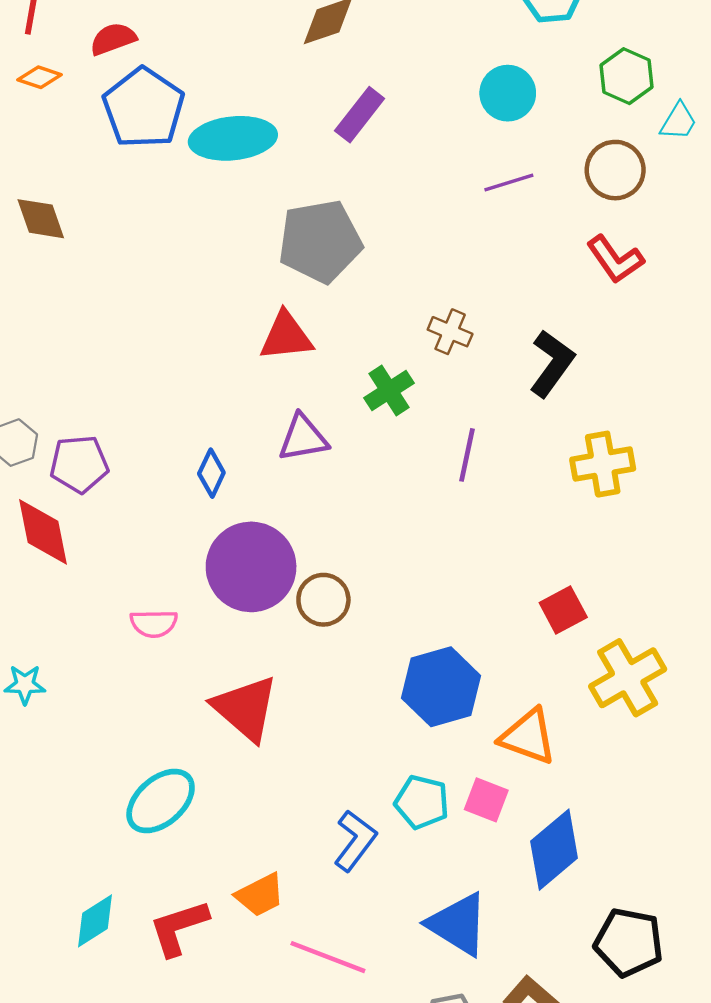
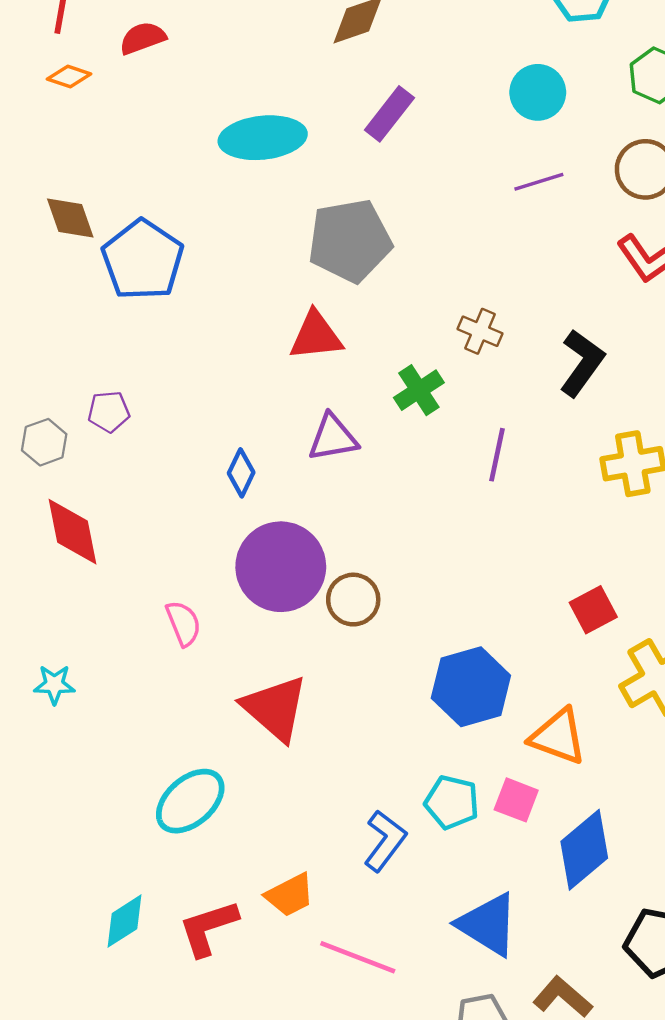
blue pentagon: (144, 108) -> (143, 260), moved
purple pentagon: (79, 464) -> (109, 412), moved, size x0.7
pink semicircle: (154, 623) -> (183, 623), turned -111

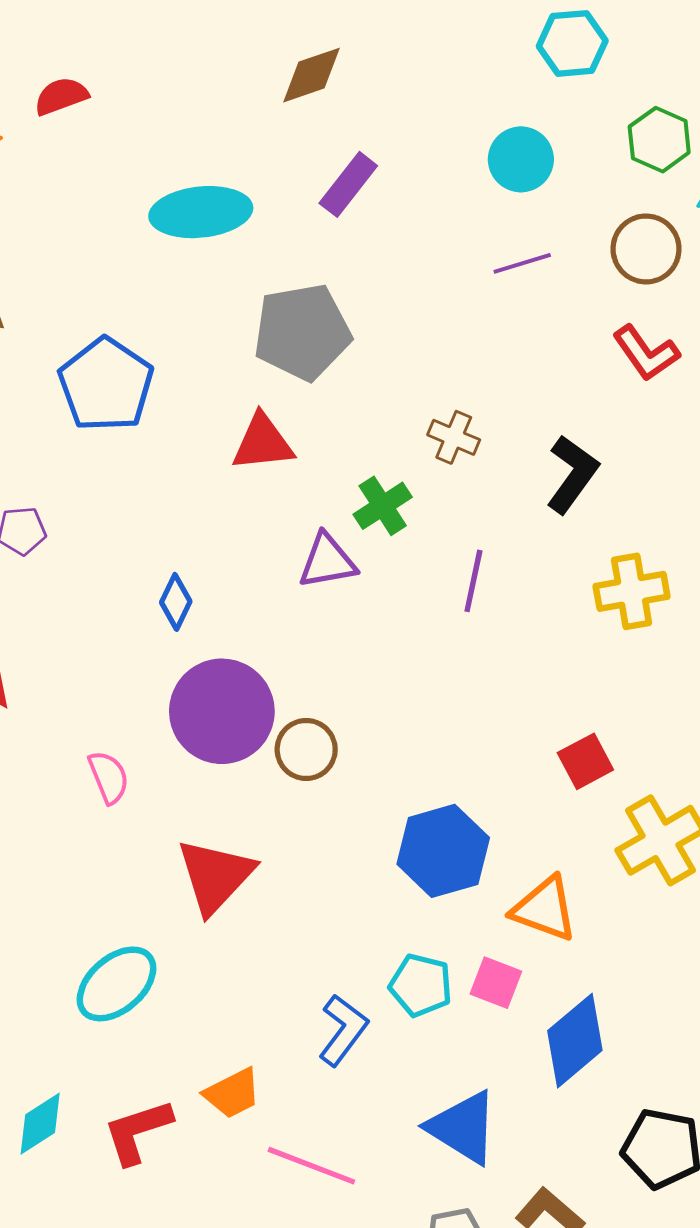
blue pentagon: (143, 260) -> (106, 385), moved
purple triangle: (333, 438) -> (327, 561), moved
red triangle: (275, 708) -> (215, 876), turned 32

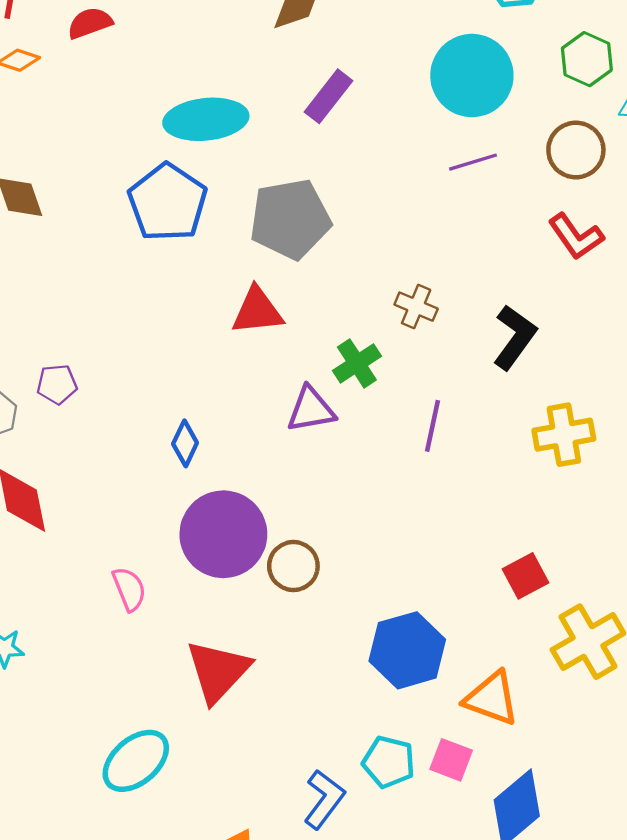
cyan circle: (521, 159) -> (472, 76), size x1.5
blue pentagon: (106, 385) -> (168, 203), moved

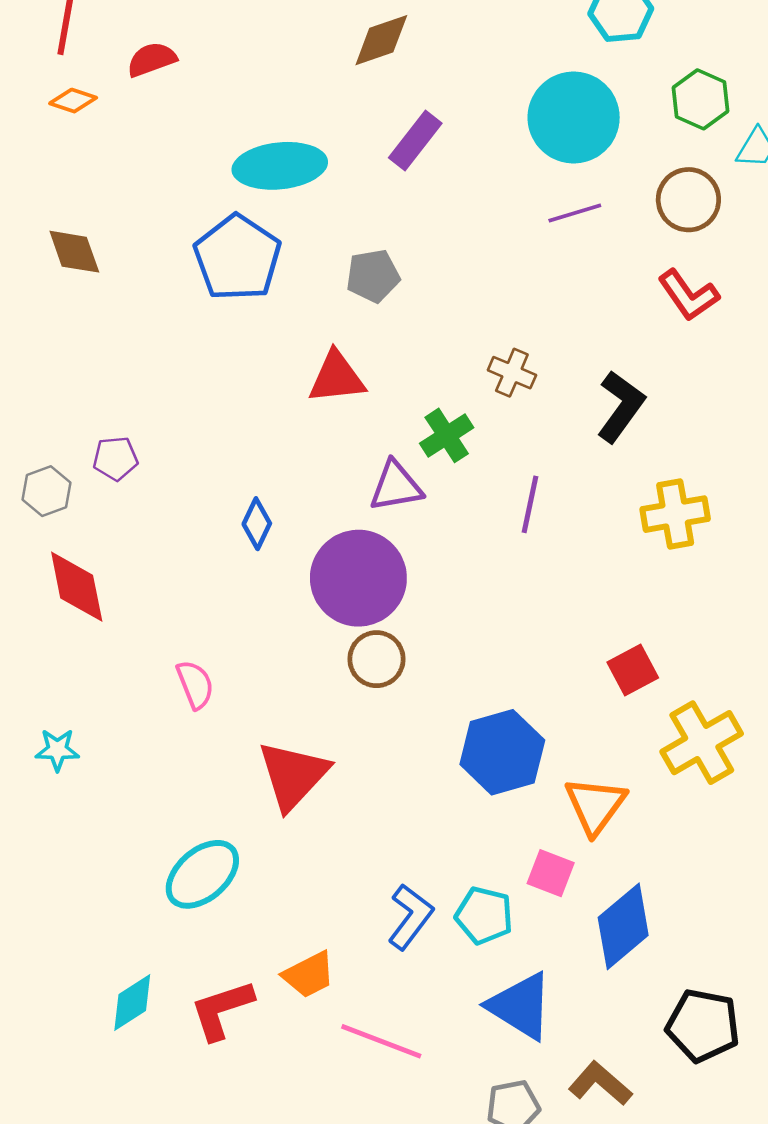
gray pentagon: (290, 219) -> (373, 276), size x0.6
purple circle: (223, 534) -> (358, 578), moved
orange triangle: (492, 698) -> (595, 805), turned 46
cyan pentagon: (389, 762) -> (484, 915), moved

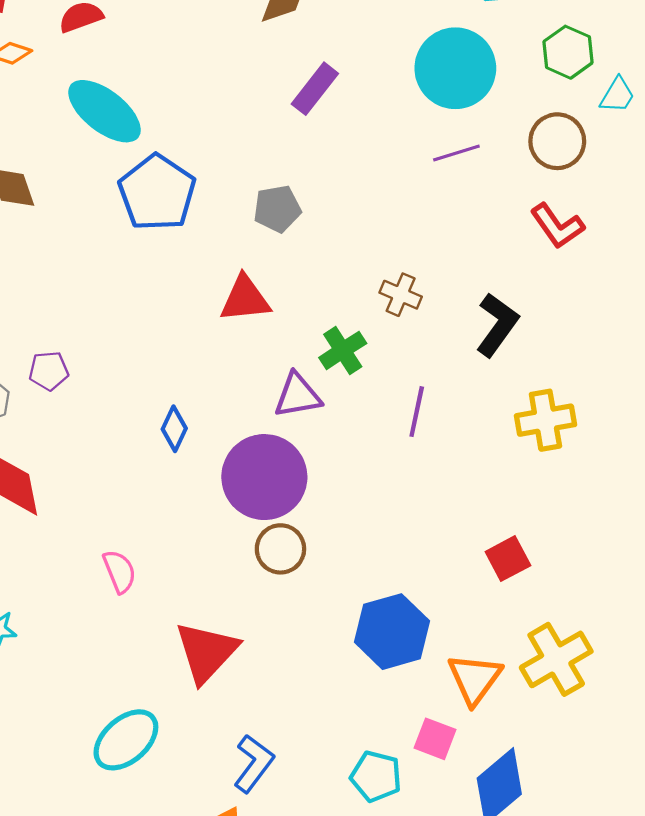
cyan ellipse: (280, 166) -> (105, 111), moved, turned 44
yellow cross: (702, 743) -> (556, 659), moved
blue L-shape: (410, 917) -> (254, 763), moved

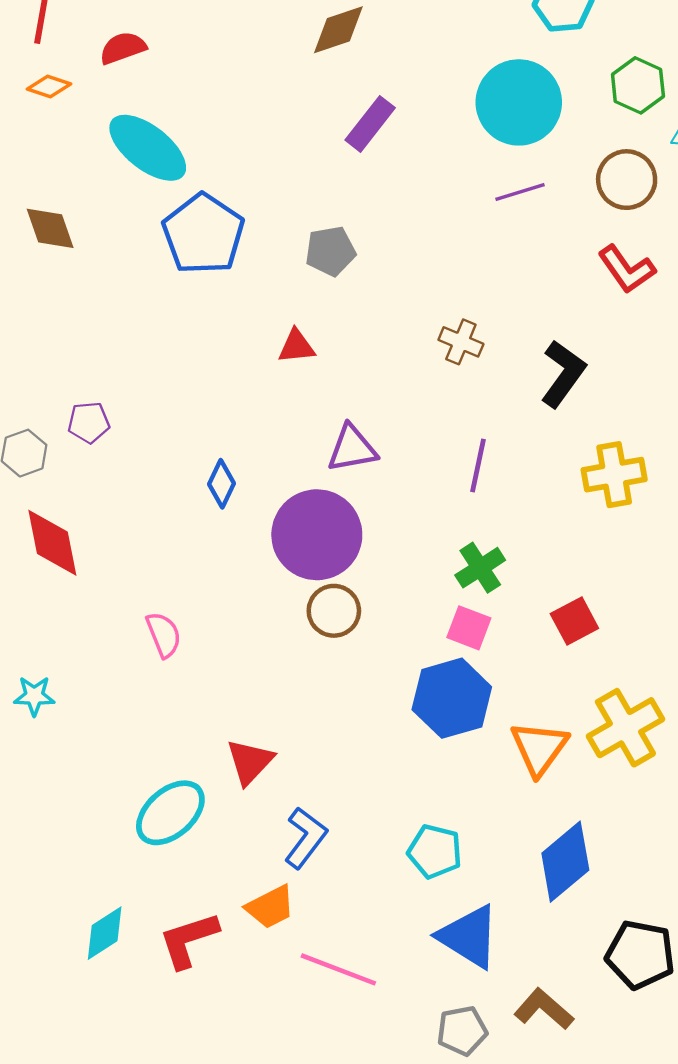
red triangle: (245, 299) -> (296, 346), size x0.7
green cross: (343, 350) -> (480, 568), moved
red triangle: (206, 652) -> (250, 762), moved, size x0.7
pink square: (435, 739) -> (469, 628), moved

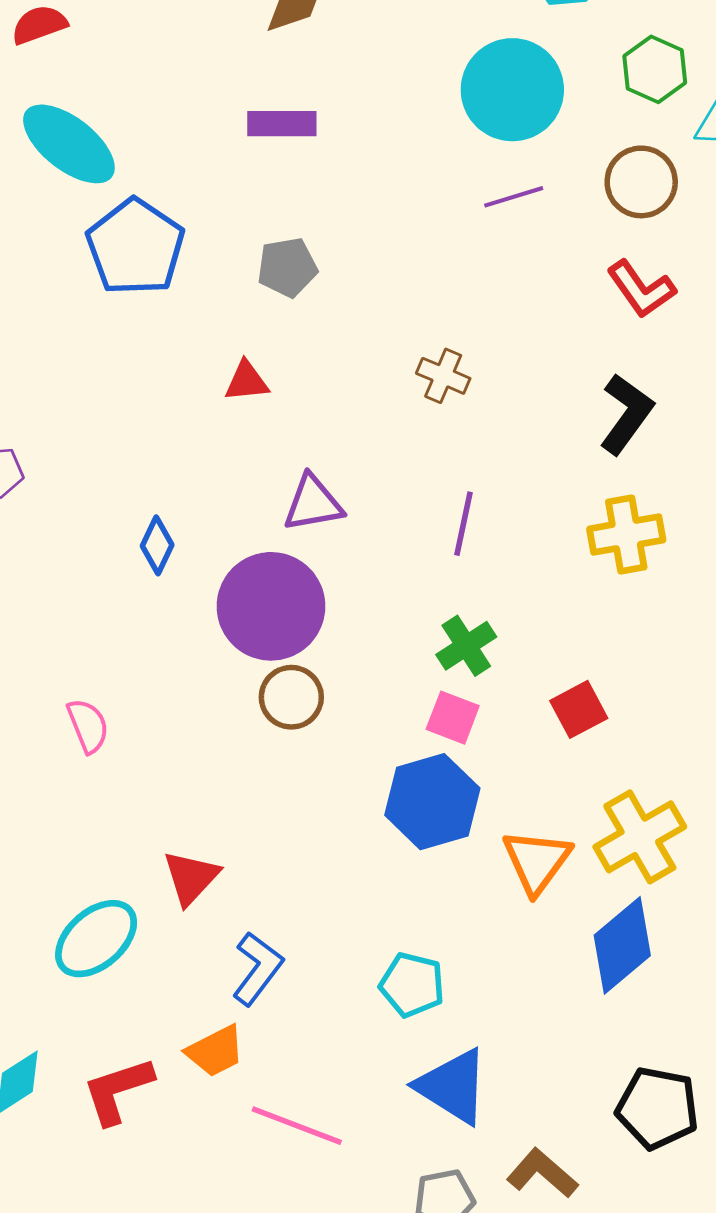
purple rectangle: (370, 124) -> (282, 124), moved, turned 52
black L-shape: (563, 374) -> (626, 414), moved
blue diamond: (565, 862) -> (622, 945), moved

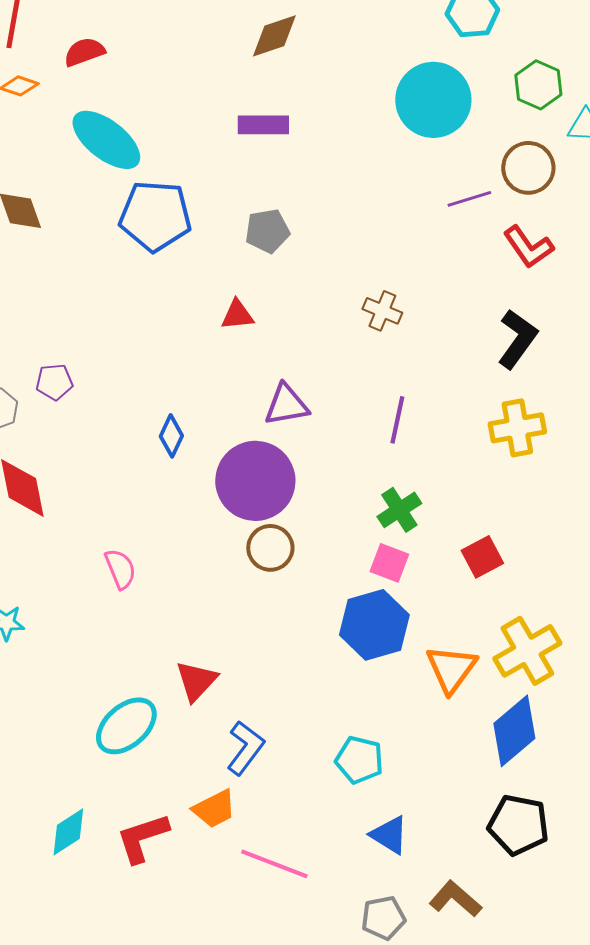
purple line: (514, 197) -> (469, 199), moved
blue pentagon: (135, 247) -> (155, 216), turned -30
blue triangle: (453, 1086) -> (389, 835), size x0.7
black pentagon: (657, 1108) -> (518, 825), moved

